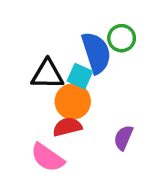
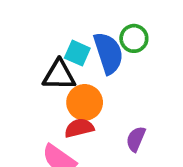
cyan square: (80, 76) -> (77, 53), moved

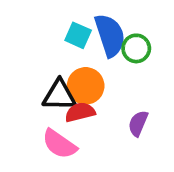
green circle: (134, 38) -> (136, 48), moved
black triangle: (59, 75) -> (59, 95), moved

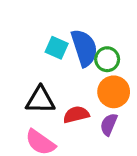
orange circle: (86, 86) -> (114, 92), moved
red semicircle: (80, 112) -> (76, 115), moved

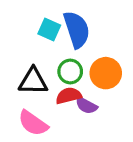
green circle: (107, 59) -> (70, 72), moved
purple semicircle: (109, 124) -> (86, 105), moved, turned -85

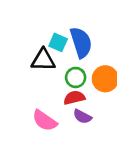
black triangle: (33, 81) -> (43, 60), moved
purple semicircle: (86, 105) -> (82, 117), moved

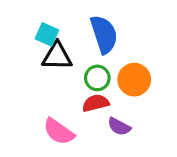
cyan square: (58, 42) -> (47, 34), moved
purple semicircle: (82, 117) -> (119, 127), moved

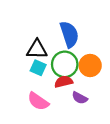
cyan square: (47, 34) -> (38, 68), moved
green circle: (97, 78) -> (65, 64), size x1.5

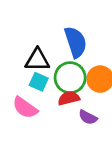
pink semicircle: (38, 101) -> (25, 108), moved

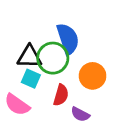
green circle: (70, 78) -> (53, 58), moved
red semicircle: (69, 98) -> (61, 95), turned 120

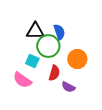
blue semicircle: (68, 39) -> (59, 32), size x0.7
black triangle: (29, 57) -> (35, 31), moved

